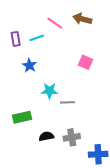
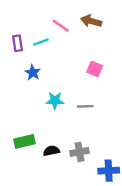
gray line: (67, 102) -> (85, 106), moved
green rectangle: (22, 117) -> (25, 141), moved

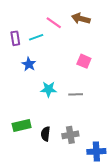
black semicircle: (51, 151) -> (45, 134), turned -72

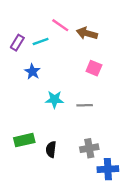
brown arrow: (81, 19) -> (87, 33), moved
purple rectangle: (15, 38) -> (17, 43), turned 40
gray cross: (70, 135) -> (89, 148), moved

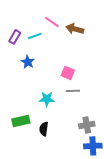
pink square: (94, 68) -> (68, 73), moved
cyan star: (54, 99) -> (47, 99), moved
gray cross: (89, 148) -> (87, 125), moved

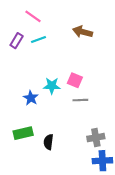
pink line: (52, 22) -> (33, 16), moved
blue star: (28, 62) -> (31, 98), moved
cyan star: (47, 99) -> (52, 86), moved

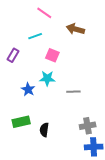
pink line: (33, 16) -> (44, 13), moved
purple rectangle: (17, 41) -> (13, 55), moved
pink square: (75, 80) -> (52, 55), moved

